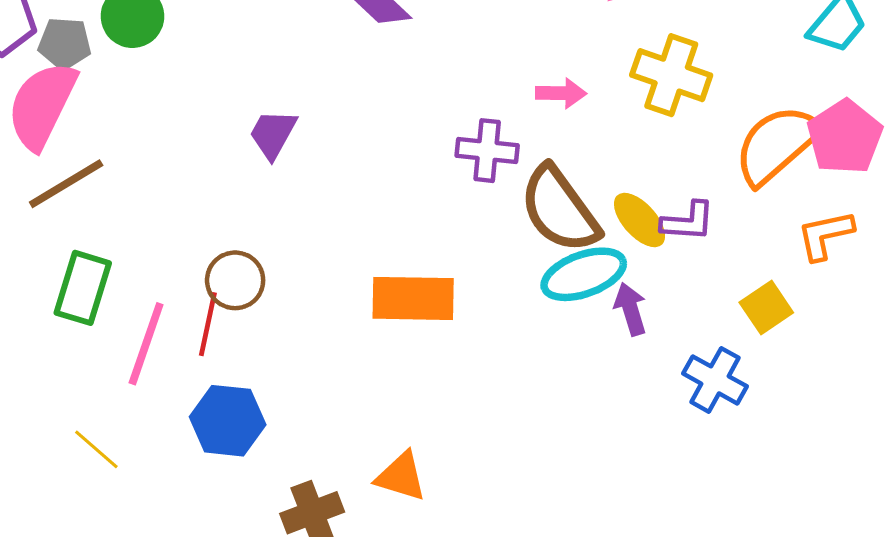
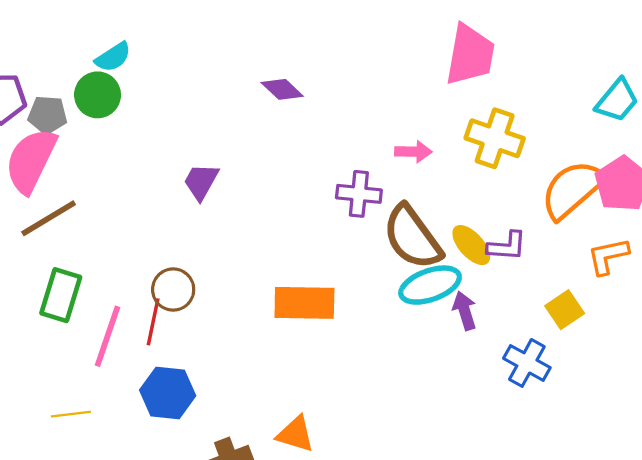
yellow line: (96, 449) -> (71, 414), turned -48

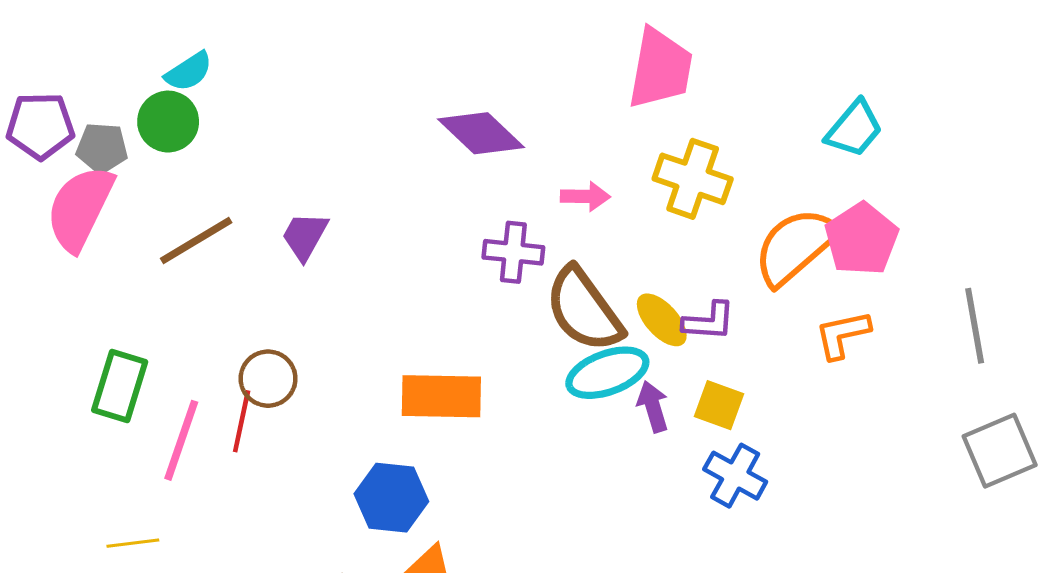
purple diamond: (282, 89) -> (481, 133), moved, size x1.5
brown line: (49, 218) -> (196, 241), moved
yellow square: (565, 310) -> (719, 405), moved, turned -36
blue hexagon: (168, 393) -> (391, 498), moved

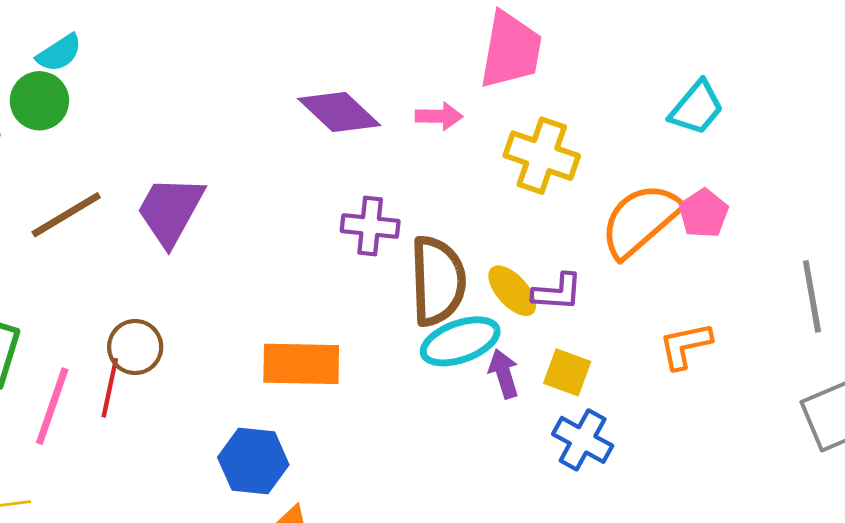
pink arrow: (585, 196) -> (439, 116), moved
purple trapezoid: (305, 236) -> (170, 211), size x1.5
pink pentagon: (862, 239) -> (704, 213), size x0.7
brown semicircle: (584, 310) -> (438, 281), turned -146
orange L-shape: (842, 335) -> (685, 346), moved

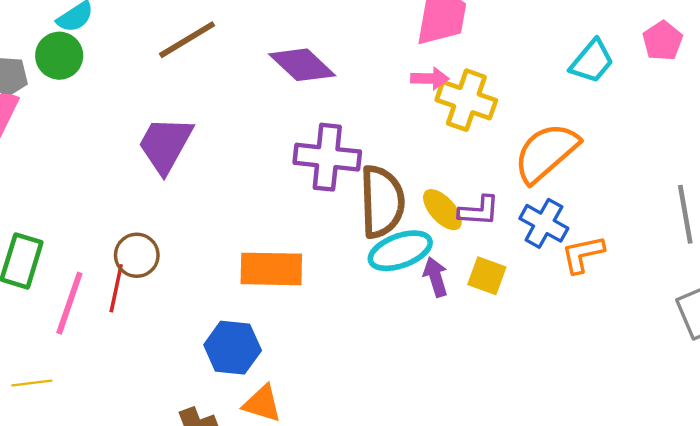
pink arrow: (439, 116) -> (430, 78), moved
pink pentagon: (704, 213) -> (663, 41), moved
brown line: (66, 215) -> (187, 40), moved
purple cross: (370, 226) -> (327, 157), size x1.4
blue cross: (583, 440) -> (544, 223), moved

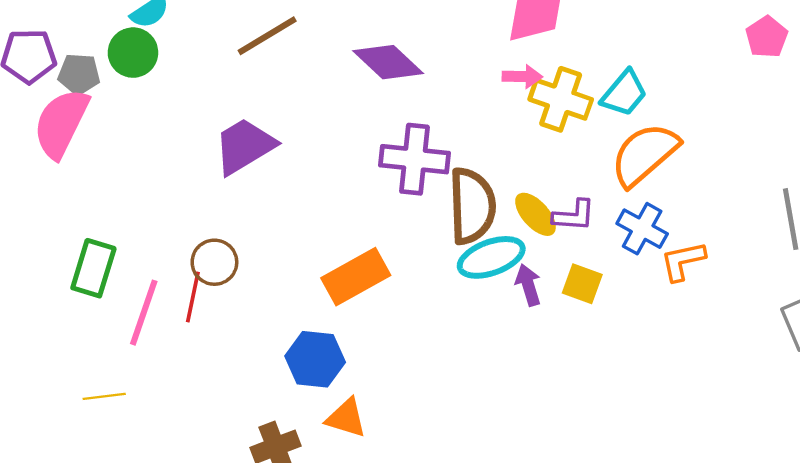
cyan trapezoid: (592, 61) -> (624, 93), moved
purple trapezoid: (165, 145) -> (244, 146), turned 30
orange rectangle: (271, 269) -> (356, 277), turned -30

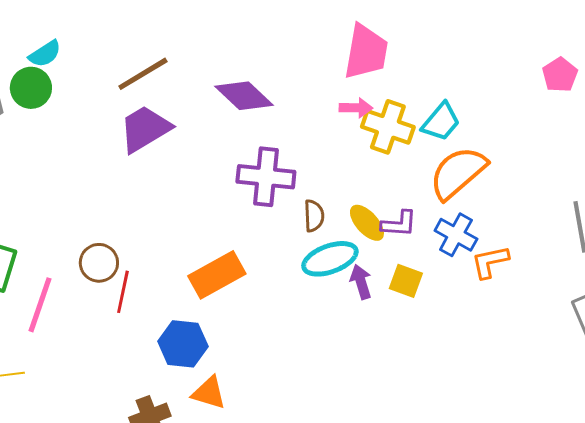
purple trapezoid: (244, 146) -> (145, 129), moved
brown semicircle: (472, 206) -> (314, 216), size x0.5
red line: (193, 297) -> (123, 292), moved

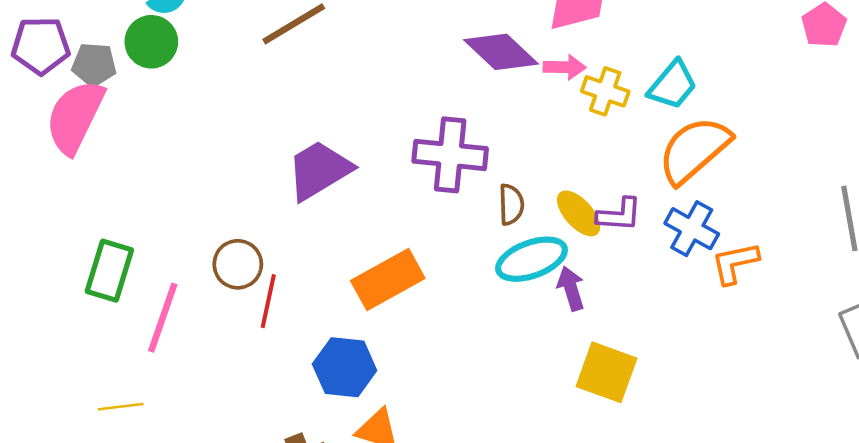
purple diamond: (244, 96) -> (501, 52), moved
yellow cross: (388, 127) -> (605, 91), size x0.7
purple trapezoid: (145, 129) -> (319, 170), moved
yellow square: (406, 281) -> (607, 372), moved, size x1.4

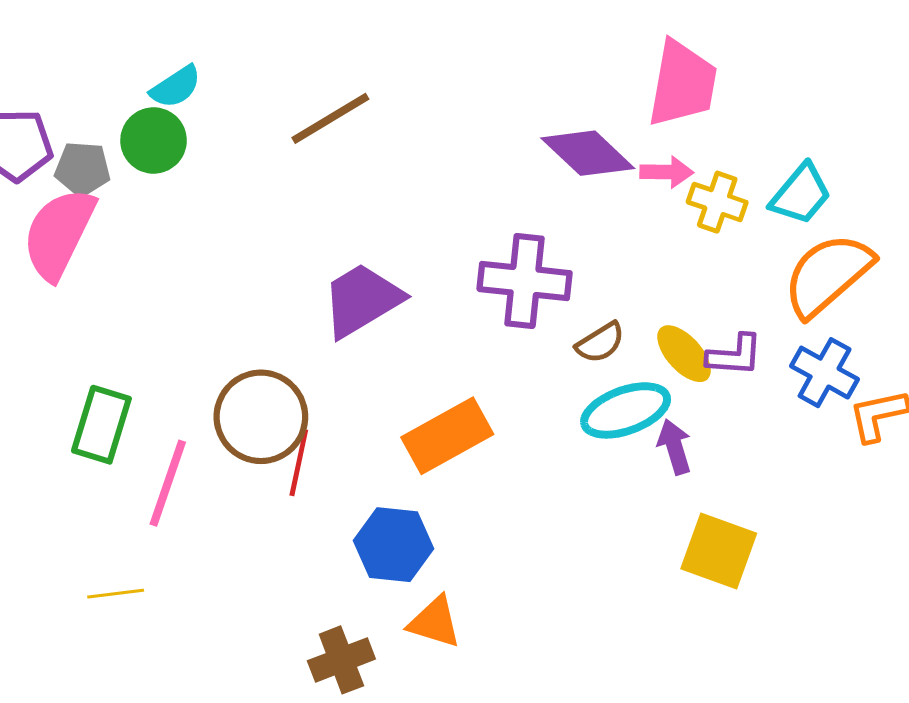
brown semicircle: (511, 205) -> (600, 343), turned 60
brown circle: (238, 264) -> (261, 417), size x1.5

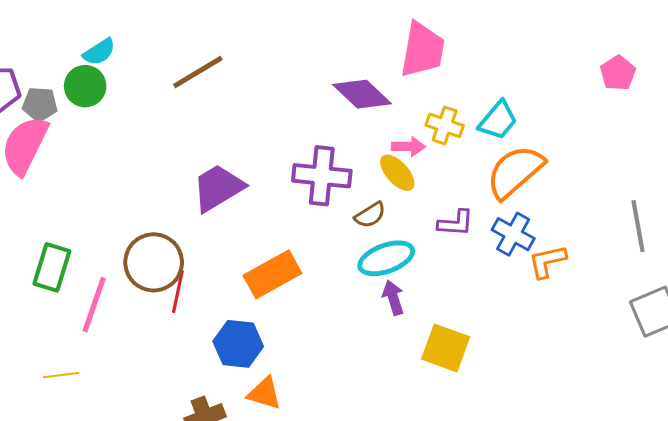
pink arrow: (667, 172) -> (408, 147), moved
yellow ellipse: (684, 354) -> (397, 173), moved
purple arrow: (675, 447) -> (393, 298), moved

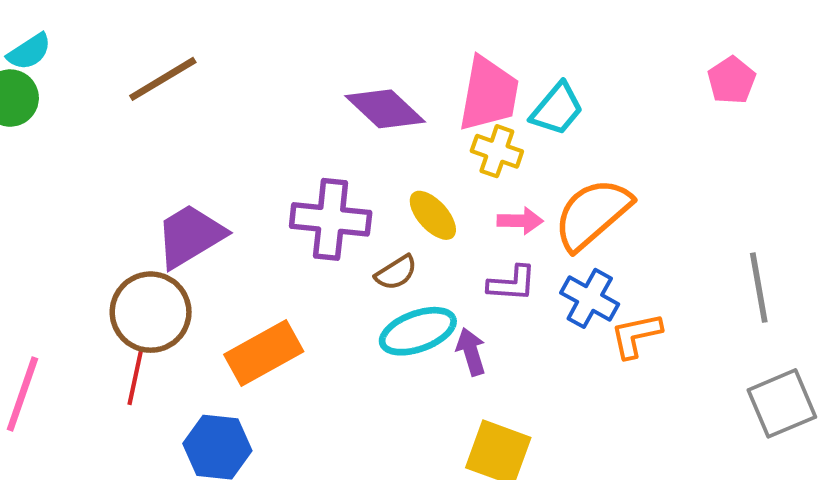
pink trapezoid: (422, 50) -> (489, 94), moved
cyan trapezoid: (498, 120) -> (557, 109), moved
pink arrow: (408, 147) -> (520, 221), moved
brown circle: (154, 262) -> (151, 312), moved
purple arrow: (393, 298) -> (471, 352), moved

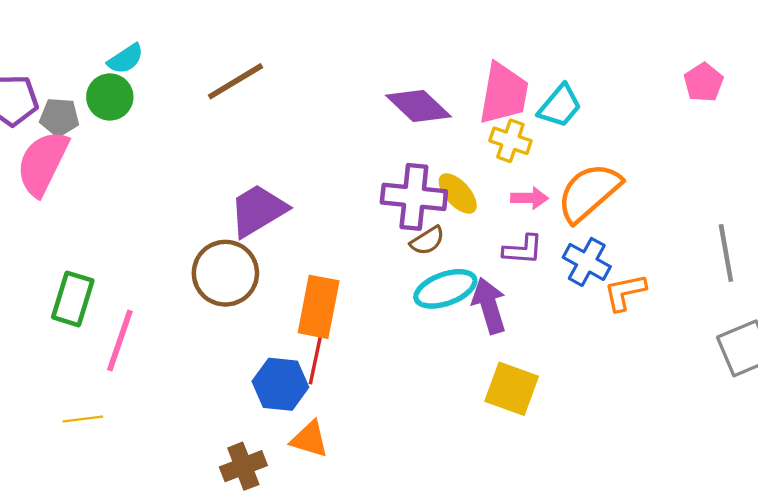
purple cross: (331, 219) -> (414, 197), moved
purple arrow: (471, 352) -> (489, 306), size x1.4
orange rectangle: (264, 353) -> (319, 307), turned -50
red line: (136, 376) -> (315, 361), moved

